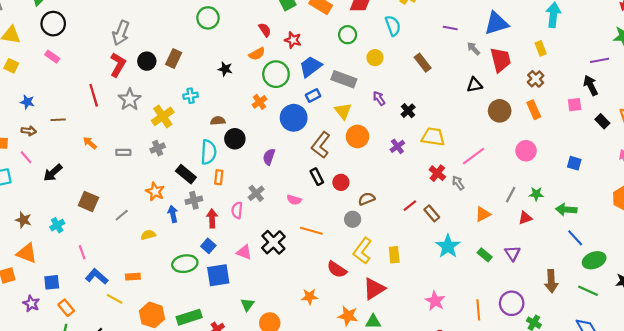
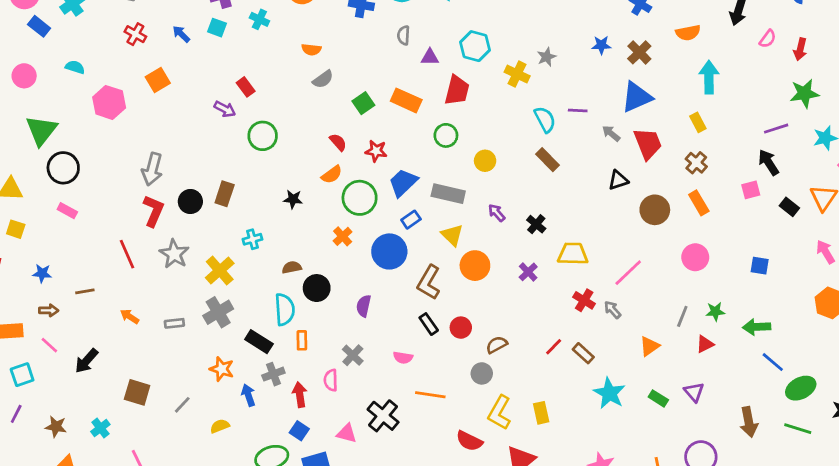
cyan semicircle: (393, 26) -> (545, 119), moved
gray cross: (158, 148) -> (218, 312), size x1.5

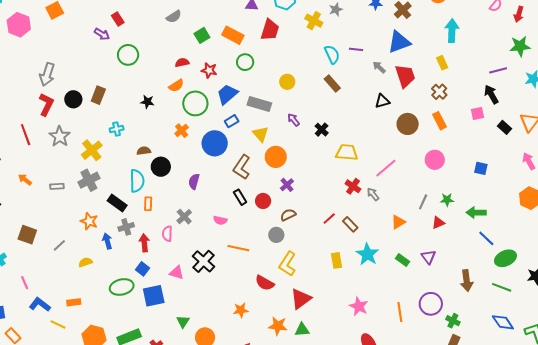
green circle: (446, 135) -> (245, 62), moved
red semicircle: (338, 142) -> (182, 63), turned -64
purple cross: (528, 272) -> (287, 185), moved
yellow rectangle: (541, 413) -> (336, 260), moved

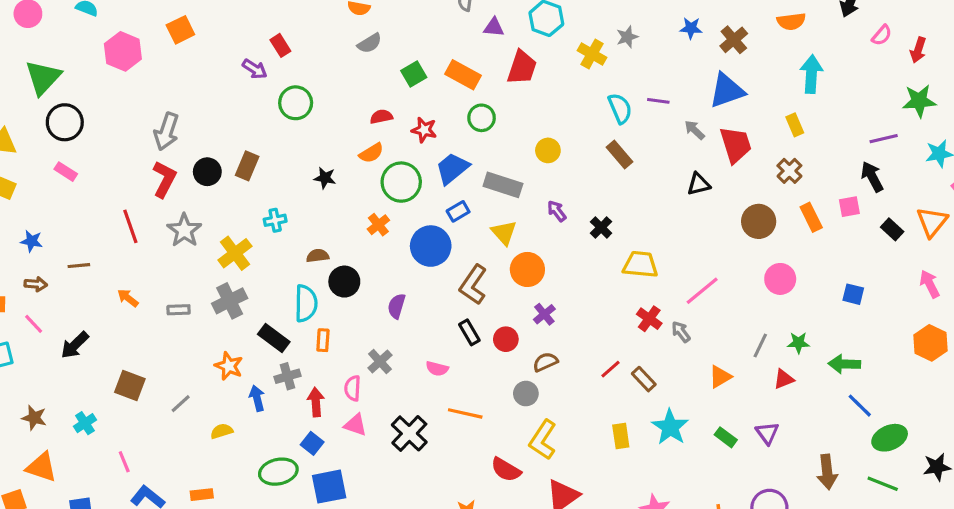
orange rectangle: (440, 121) -> (811, 217), moved
brown circle: (408, 124) -> (759, 221), moved
pink triangle: (177, 273) -> (355, 425), moved

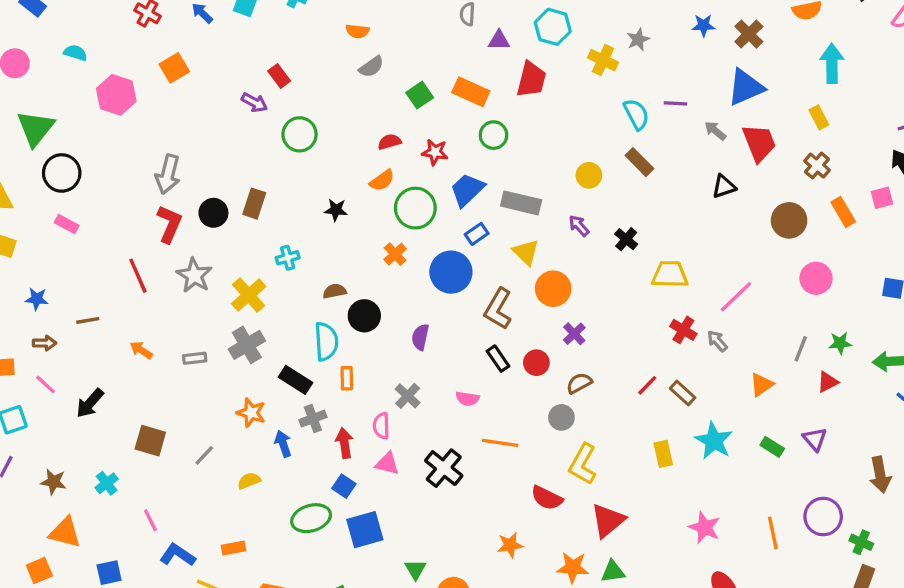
yellow circle: (548, 150) -> (589, 175), moved

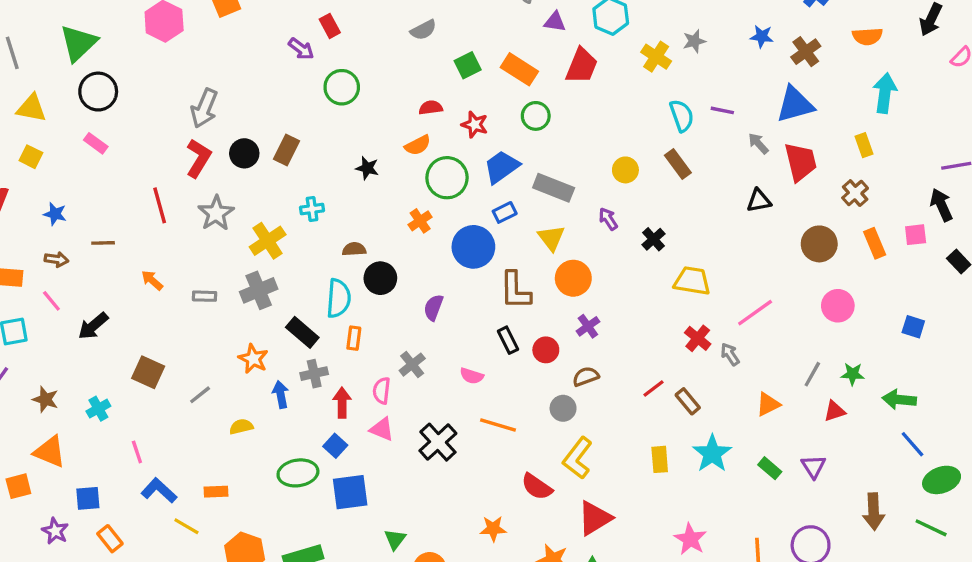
brown L-shape: (498, 309) -> (515, 290), turned -39

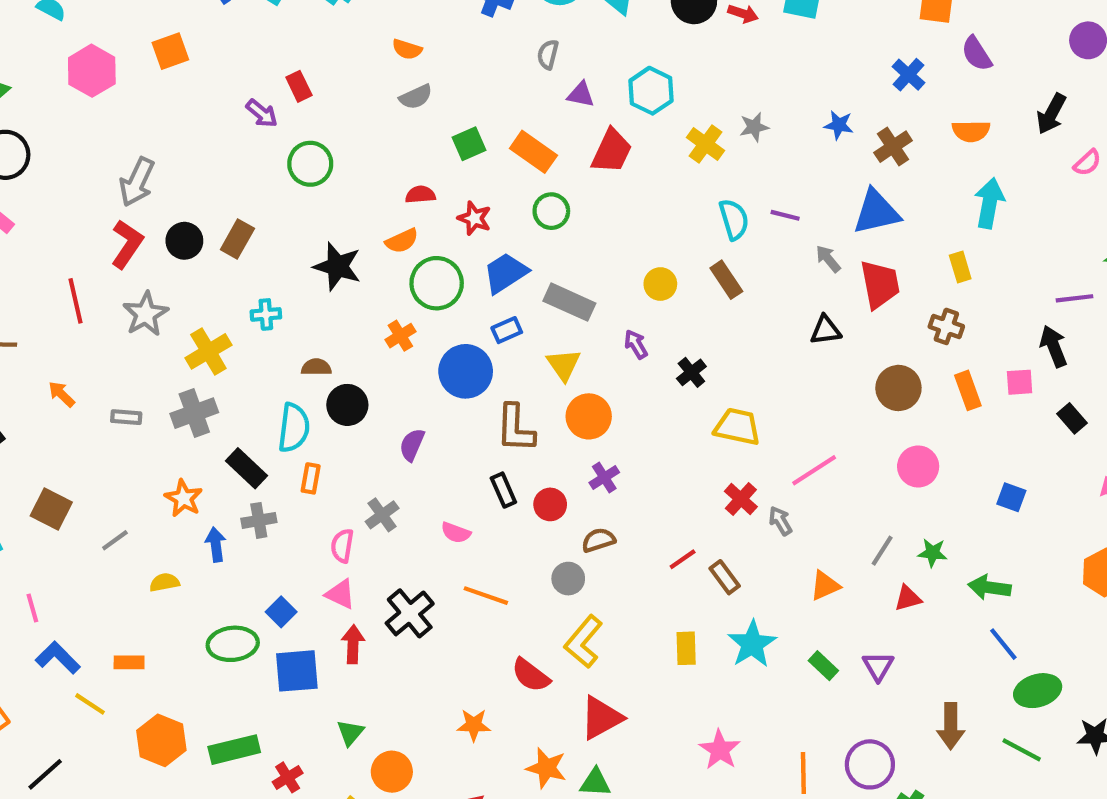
black star: (367, 168) -> (337, 266), size x1.6
brown cross: (855, 193) -> (946, 326), turned -32
red arrow: (342, 403) -> (353, 644), moved

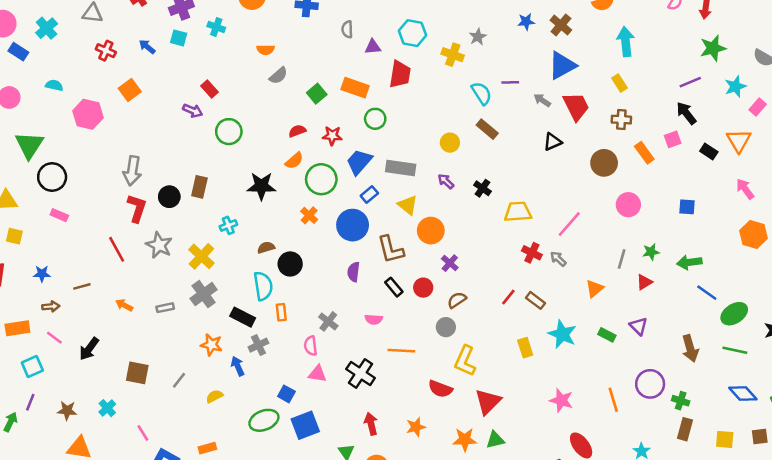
purple semicircle: (412, 445) -> (354, 272), moved
red arrow: (353, 644) -> (371, 424), moved

